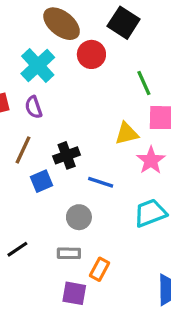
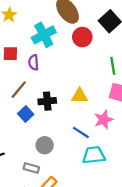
yellow triangle: (127, 134) -> (80, 96), moved
blue square: (42, 181) -> (26, 114), turned -35
blue line: (101, 182) -> (81, 132), moved

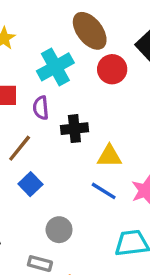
black cross: (47, 101) -> (74, 129), moved
blue line: (81, 132) -> (104, 191), moved

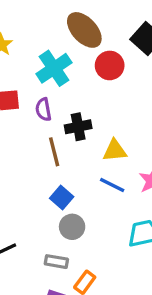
brown line: (20, 148) -> (54, 152), moved, turned -48
blue square: (30, 184) -> (62, 198), moved

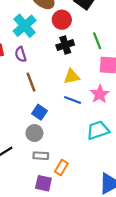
black cross: (78, 127) -> (65, 45), moved
gray circle: (72, 227) -> (34, 133), moved

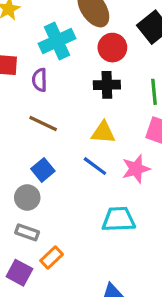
brown line: (31, 82) -> (43, 124), turned -60

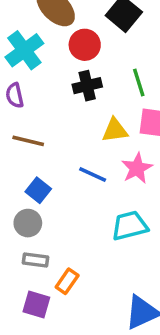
yellow triangle: (103, 132) -> (115, 130), moved

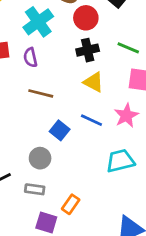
green line: (139, 82) -> (128, 48), turned -50
yellow triangle: (115, 130) -> (94, 82), moved, turned 35
blue square: (38, 190) -> (60, 130), moved
gray rectangle: (35, 260) -> (35, 189), moved

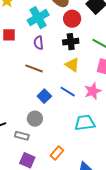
purple semicircle: (30, 57) -> (39, 43), moved
gray circle: (40, 158) -> (35, 119), moved
orange rectangle: (71, 204) -> (57, 153), moved

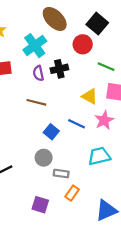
red circle: (72, 19) -> (83, 44), moved
black cross: (71, 42) -> (59, 69), moved
yellow triangle: (72, 65) -> (90, 96), moved
gray rectangle: (22, 136) -> (61, 174), moved

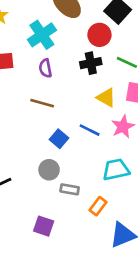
black cross: (59, 69) -> (91, 63), moved
orange rectangle: (72, 193) -> (98, 206), moved

